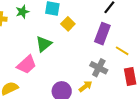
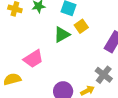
green triangle: (44, 44) -> (62, 35), moved

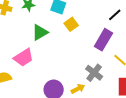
green triangle: (62, 35) -> (40, 32), moved

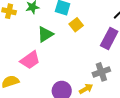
gray cross: (94, 73) -> (101, 72), turned 36

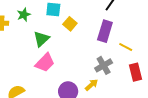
pink trapezoid: (30, 60) -> (45, 63), moved

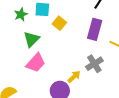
green star: (24, 15) -> (21, 14), moved
yellow arrow: (92, 85) -> (74, 77), moved

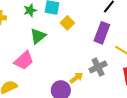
pink trapezoid: (36, 63) -> (24, 61), moved

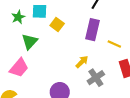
gray cross: (98, 67) -> (96, 78), moved
yellow arrow: (76, 78) -> (82, 62), moved

